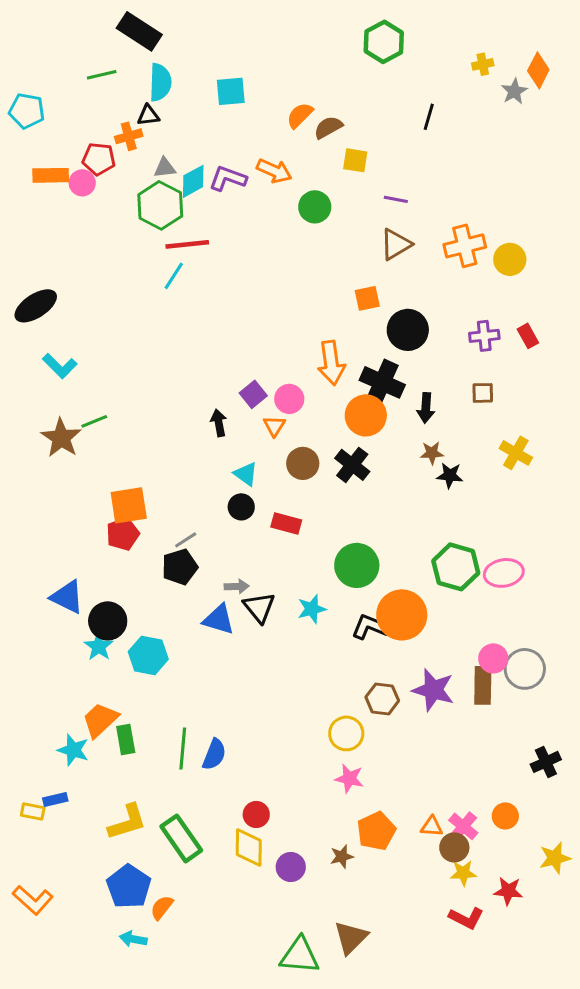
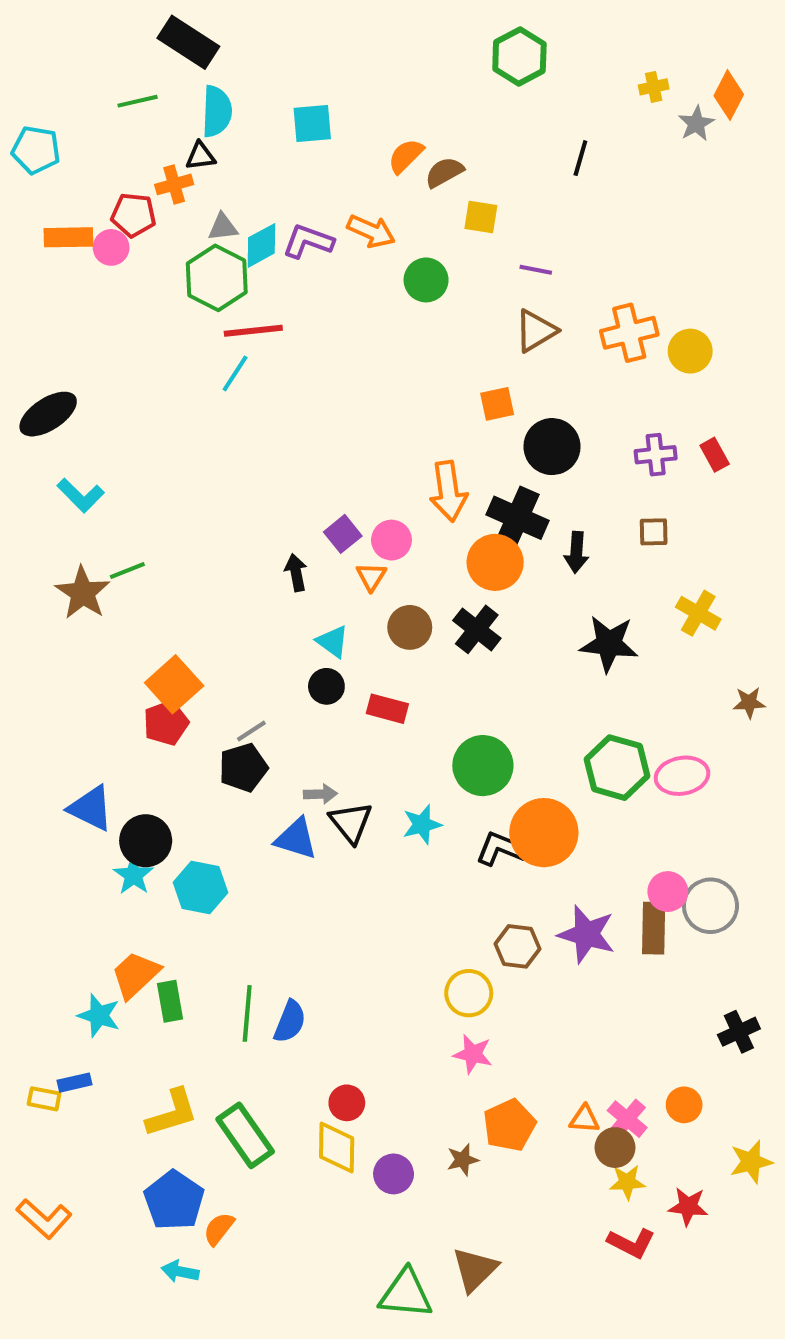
brown star: (432, 453) -> (749, 703), moved
black star: (450, 475) -> (609, 644), size x1.6
orange square: (129, 505) -> (174, 684), turned -33

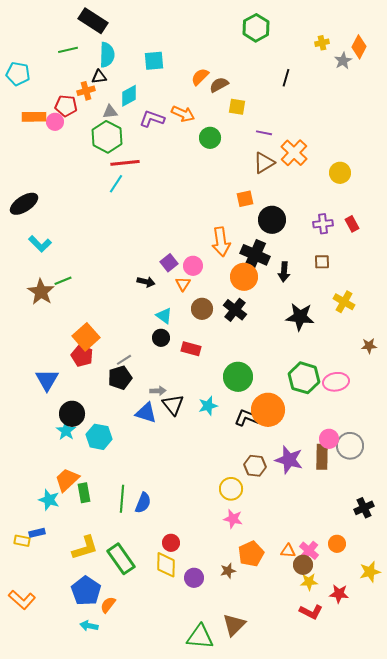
cyan diamond: (261, 245) -> (129, 96), moved
orange cross: (629, 333) -> (294, 153), moved, turned -32
black arrow: (296, 573) -> (146, 282), turned 114
red pentagon: (166, 723) -> (82, 356), turned -30
blue triangle: (91, 808) -> (47, 380), moved, turned 35

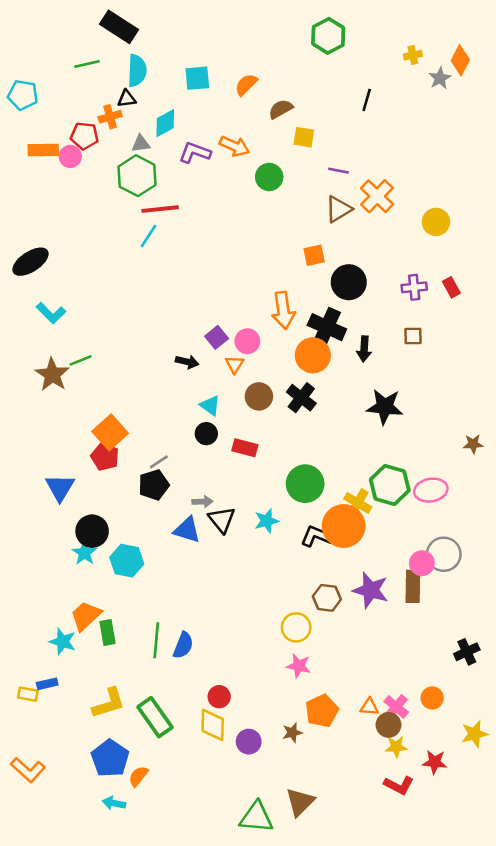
orange semicircle: (200, 77) -> (246, 85), moved
yellow cross: (344, 302) -> (358, 503), moved
gray circle: (350, 446) -> (444, 554), moved

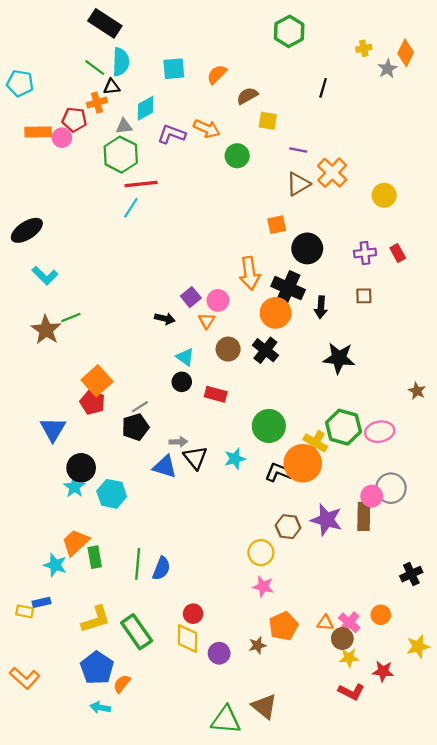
green line: (87, 64) -> (95, 68), moved, turned 50
brown star: (473, 444) -> (417, 391), turned 30
brown triangle: (300, 802) -> (264, 706), turned -36

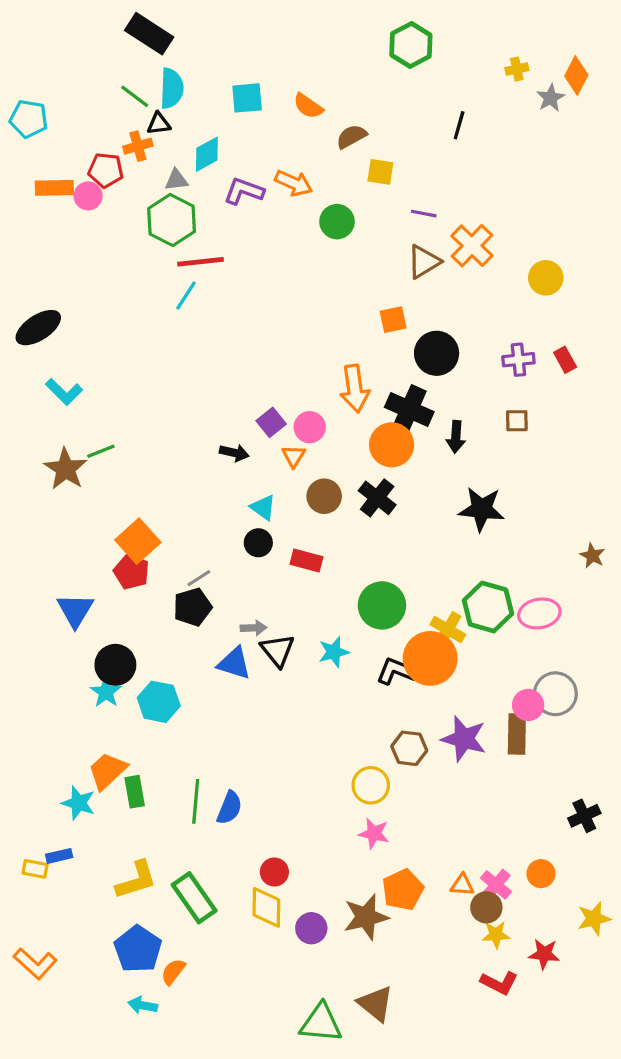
orange semicircle: (217, 74) -> (308, 106), turned -100
brown star: (258, 645) -> (366, 917), size x1.8

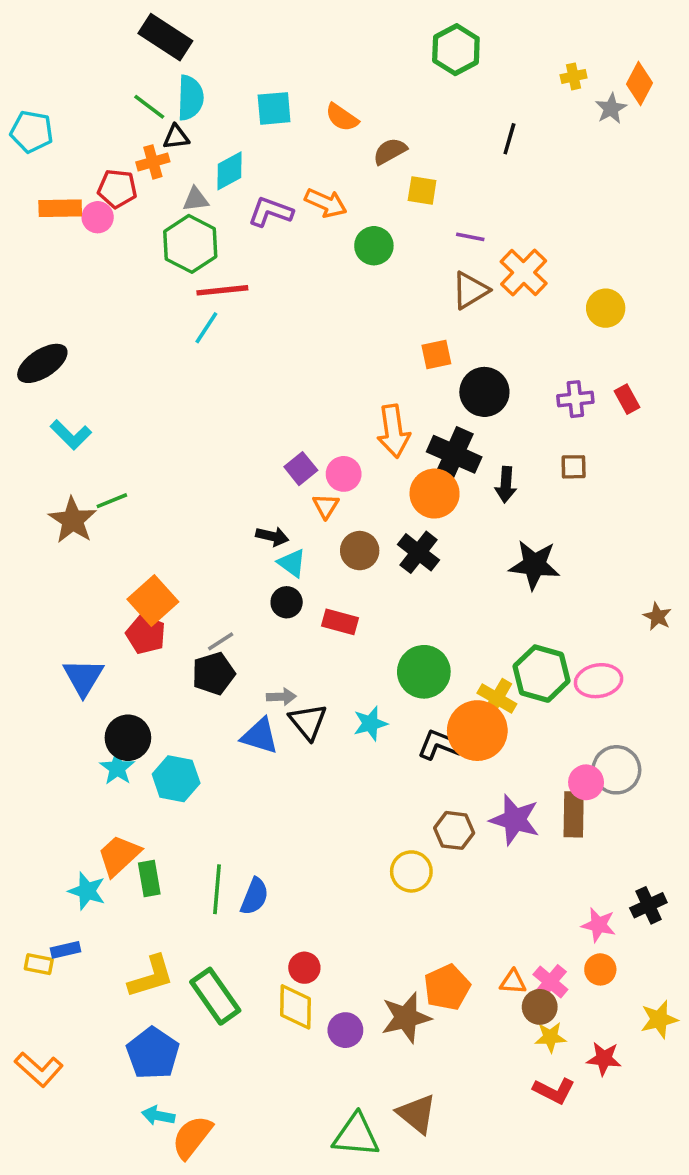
black arrow: (234, 453) -> (272, 536), moved
pink star: (374, 833) -> (599, 925), moved
orange semicircle: (173, 972) -> (192, 1137), moved, size x1.5

